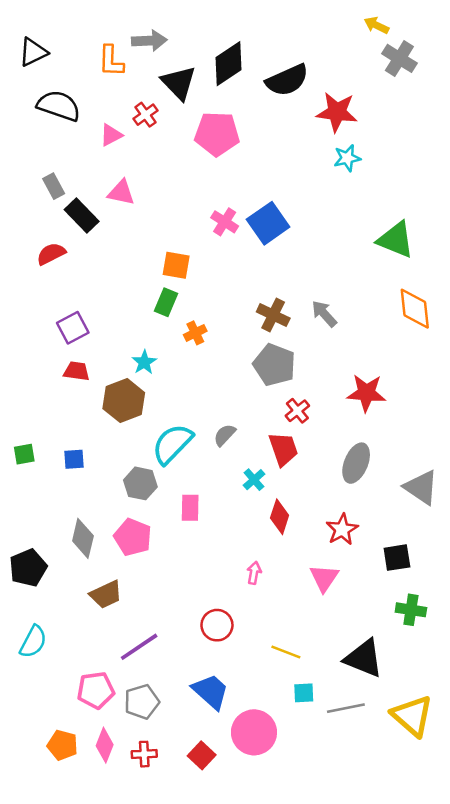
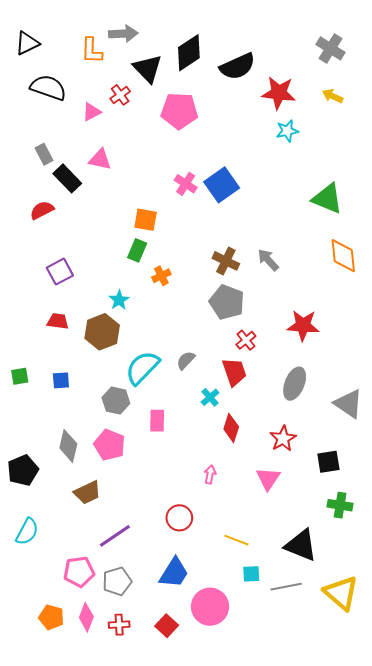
yellow arrow: (377, 25) -> (333, 96), moved
red trapezoid: (77, 371) -> (58, 321), moved
blue trapezoid: (211, 692) -> (174, 573), turned 80

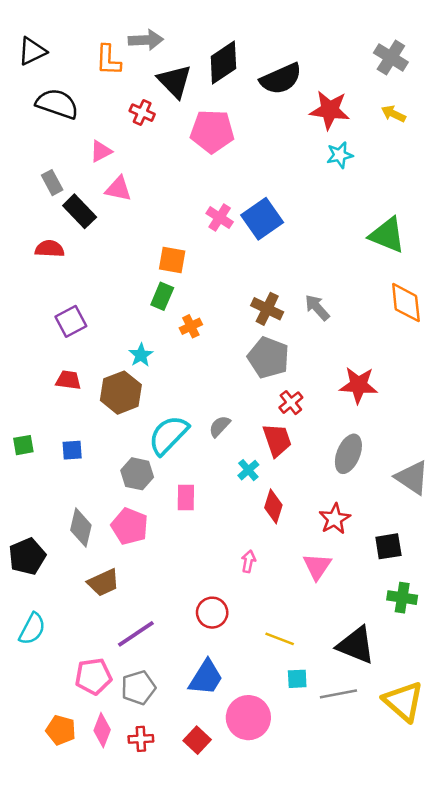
red cross: (120, 95) -> (142, 113), turned -30
pink triangle: (92, 112) -> (101, 151), moved
red semicircle: (42, 210) -> (50, 249), turned 30

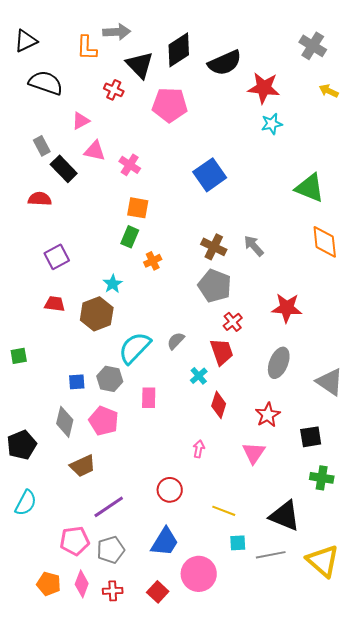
yellow arrow: (393, 114) -> (329, 91), moved
pink cross: (220, 218) -> (130, 165), moved
blue square: (72, 450) -> (77, 382), moved

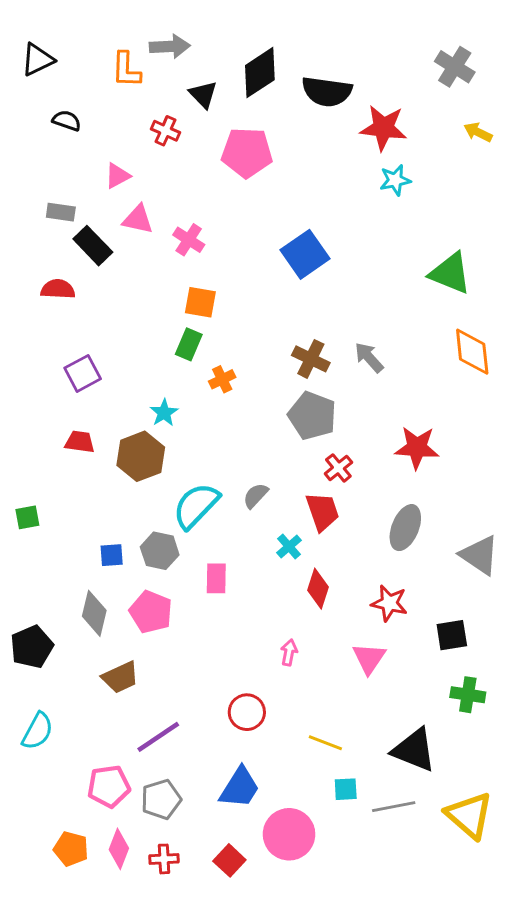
black semicircle: (225, 63) -> (327, 91), turned 32
black triangle: (140, 65) -> (203, 94), size x0.7
black semicircle: (46, 83) -> (67, 121), size x0.6
gray rectangle: (42, 146) -> (61, 212), turned -54
red star: (268, 415) -> (389, 603), turned -30

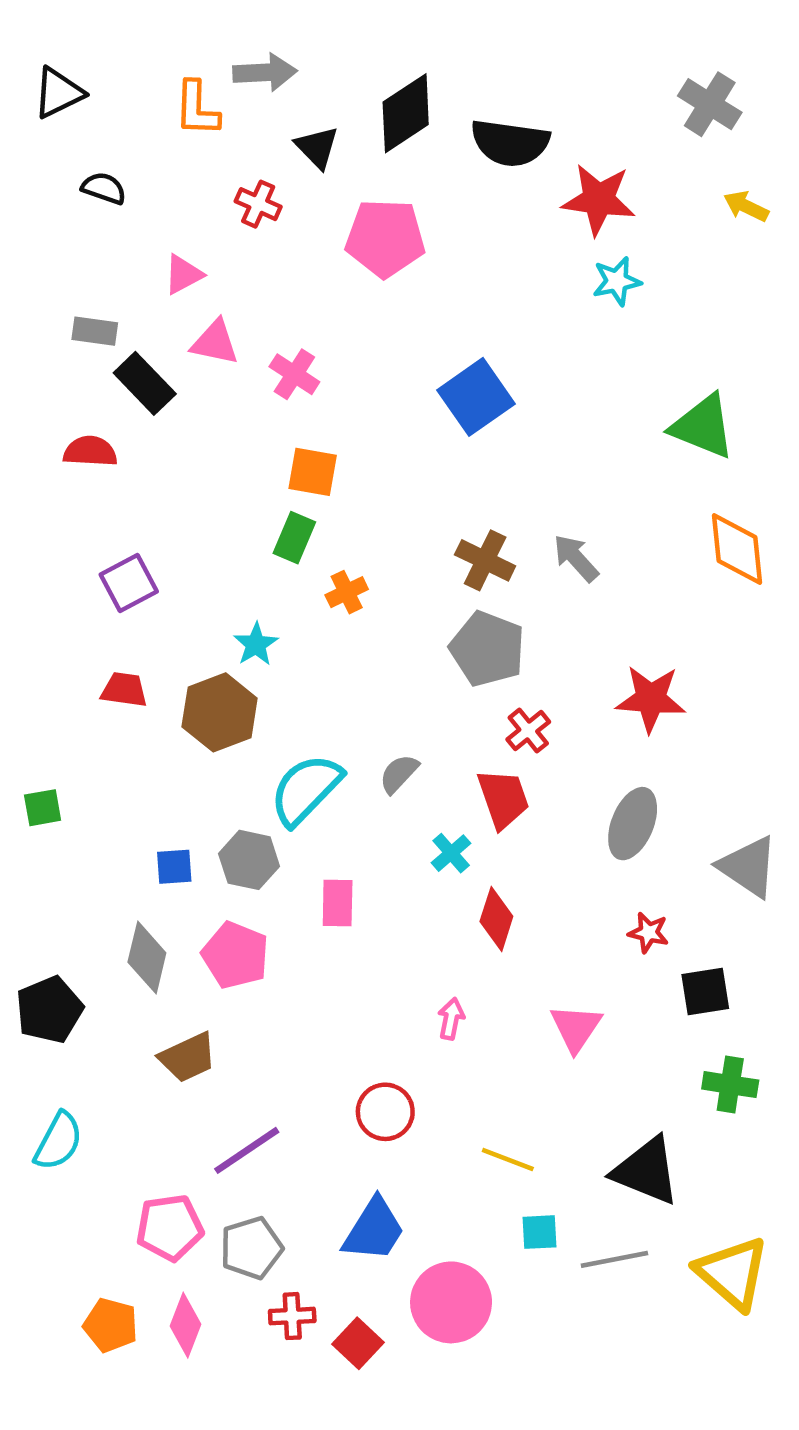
red star: (389, 603) -> (648, 933), moved, size x0.7
red cross: (164, 859) -> (292, 1316), moved

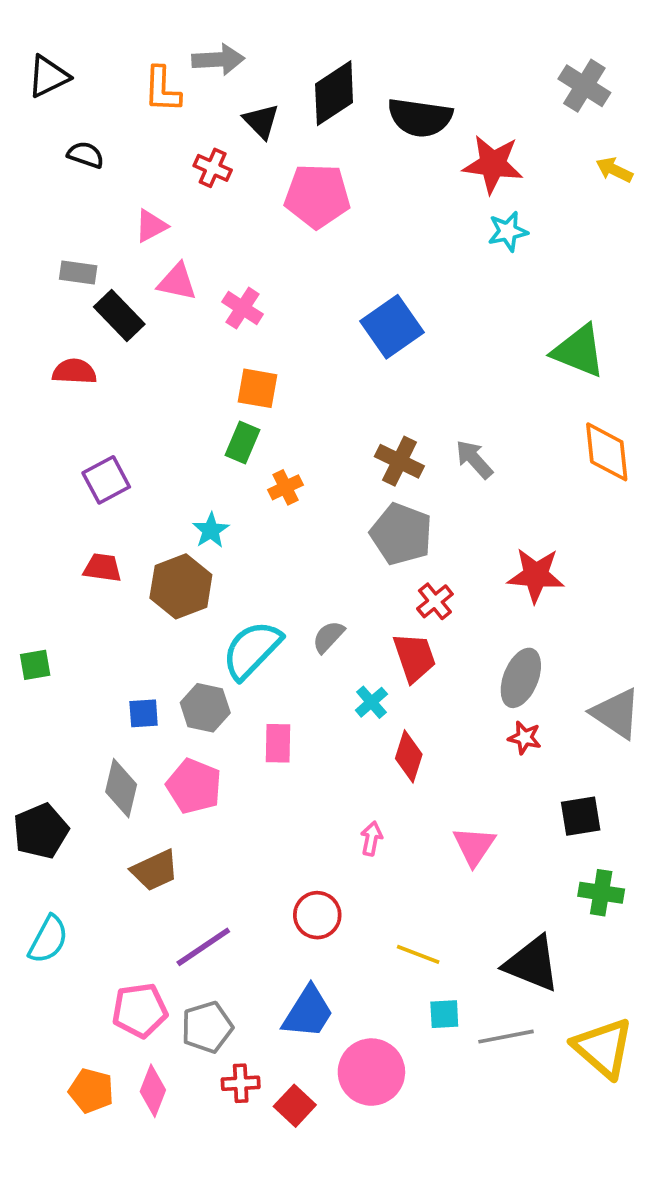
red star: (648, 933) -> (525, 738), moved

